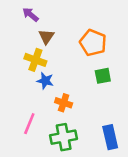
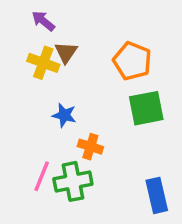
yellow cross: (35, 60) -> (43, 63), moved
green square: (103, 76) -> (146, 108), size x1.5
green cross: (64, 137) -> (73, 181), moved

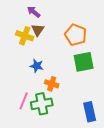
purple arrow: (43, 21) -> (34, 12), moved

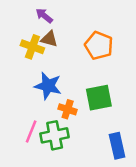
brown triangle: (38, 30) -> (49, 39), turned -48
green square: (84, 62) -> (99, 98), moved
blue star: (37, 66) -> (48, 86), size x1.5

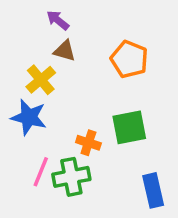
yellow cross: (32, 47) -> (41, 80), moved, turned 30
blue star: (48, 86) -> (29, 117), moved

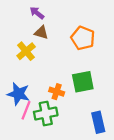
blue star: (29, 117) -> (18, 94), moved

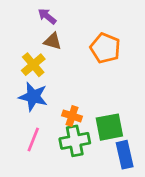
green square: (83, 82) -> (109, 127), moved
blue star: (18, 94) -> (33, 97), moved
green cross: (46, 114) -> (75, 141), moved

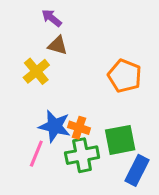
orange pentagon: (105, 48) -> (125, 76), moved
blue star: (33, 97) -> (55, 126), moved
blue rectangle: (125, 155) -> (137, 170), turned 40

